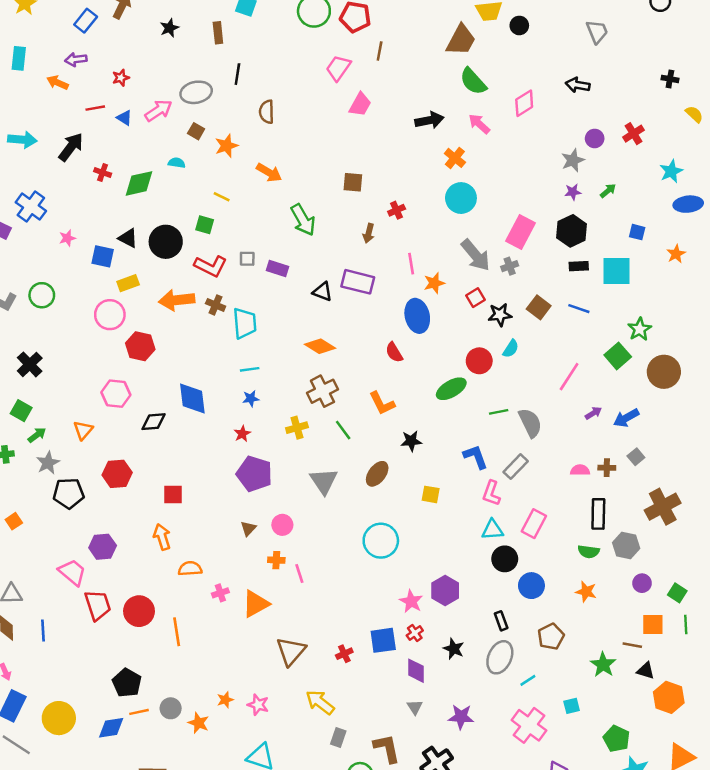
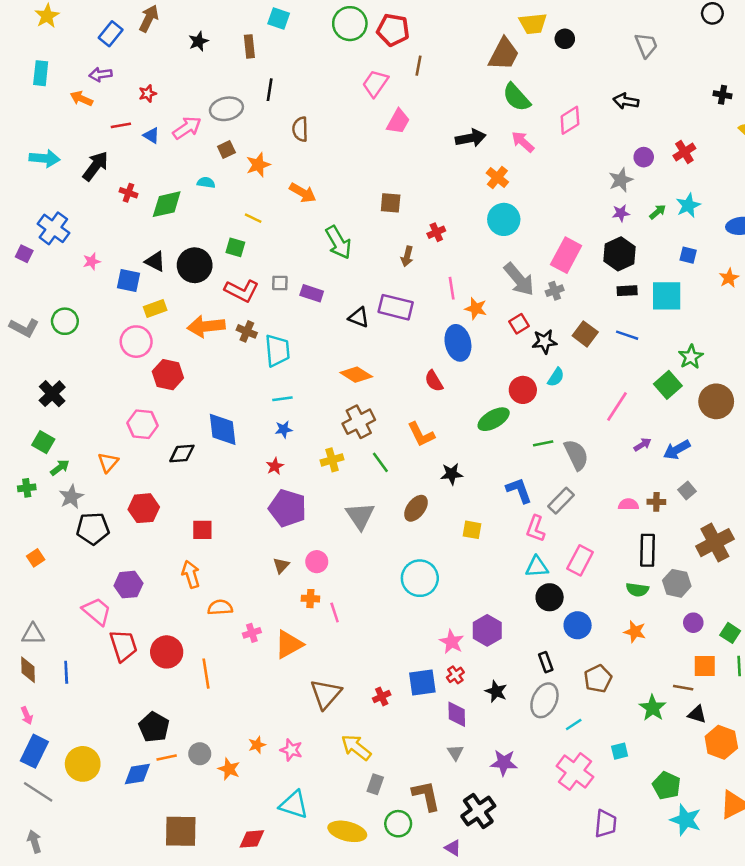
brown square: (196, 131) -> (226, 149), turned 35
cyan star: (671, 171) -> (688, 205), moved
orange star: (434, 283) -> (476, 308), turned 30

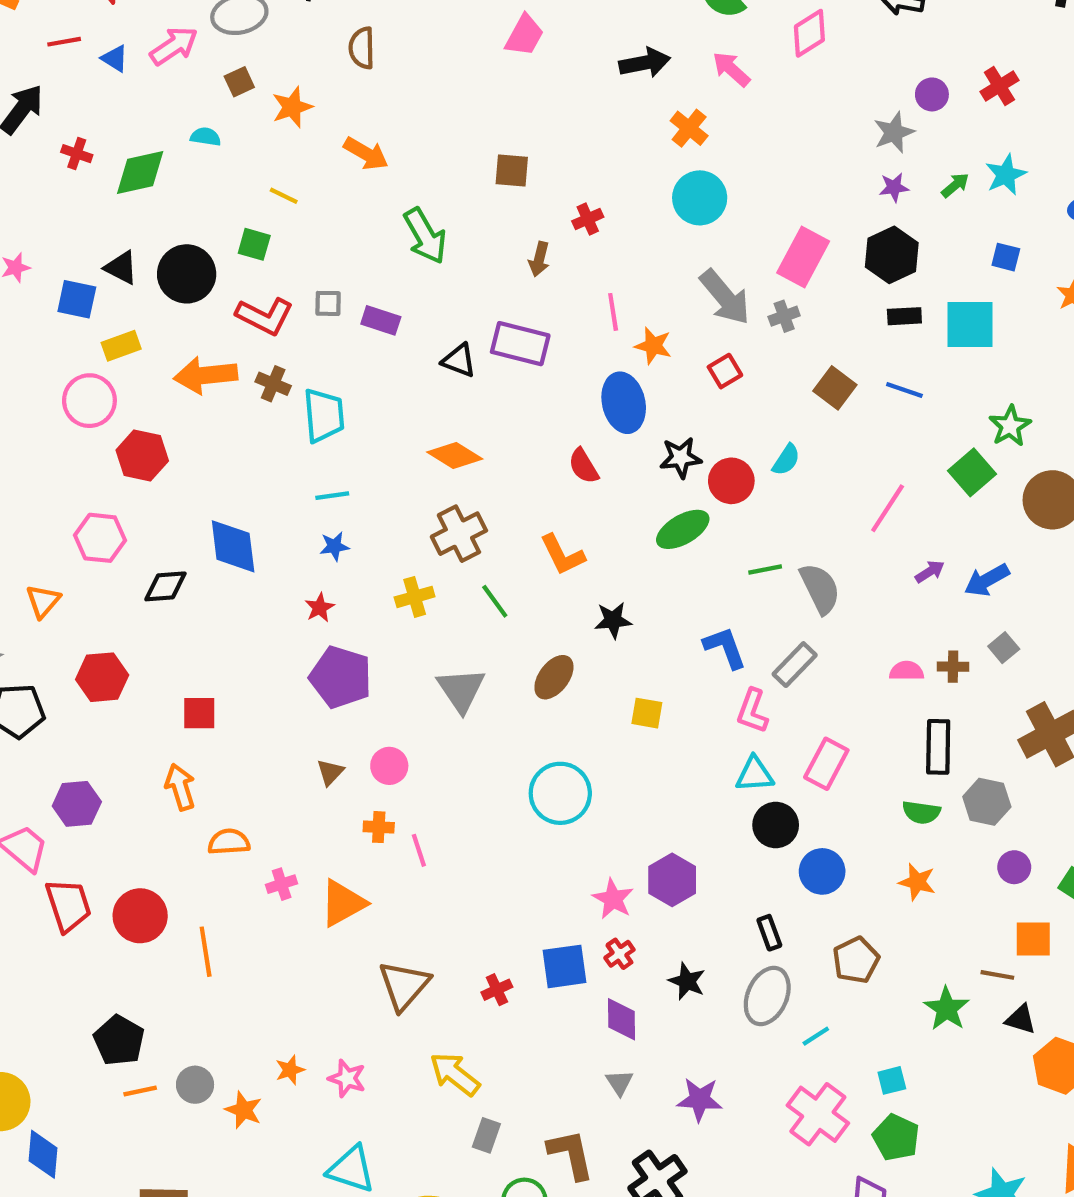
black star: (544, 342) -> (681, 458), moved
blue diamond: (137, 774) -> (43, 1154), moved, turned -76
green pentagon: (667, 786) -> (896, 1137), moved

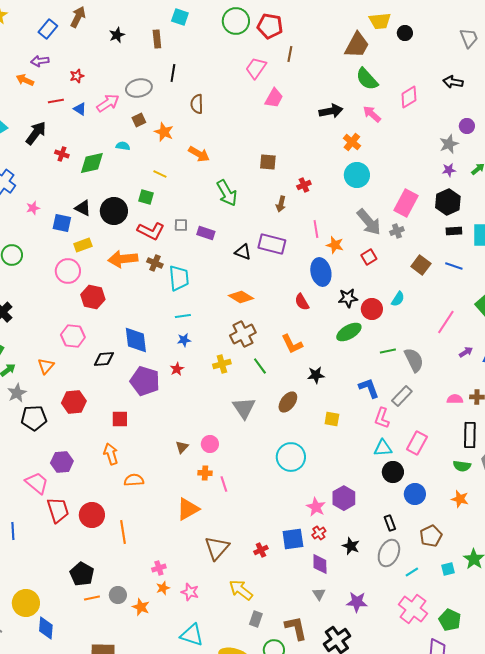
orange star: (292, 107) -> (164, 132), turned -30
purple pentagon: (341, 677) -> (145, 381), moved
pink cross: (282, 884) -> (159, 568), moved
cyan square: (892, 1080) -> (448, 569), moved

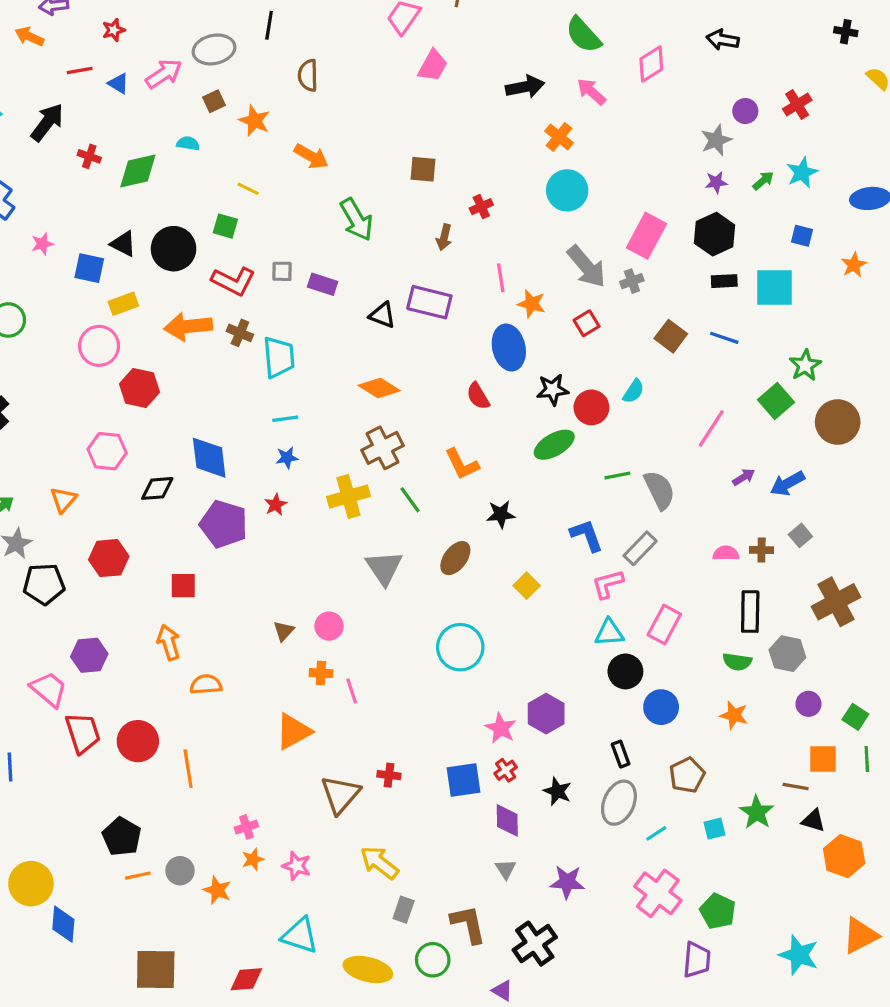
yellow cross: (222, 364) -> (348, 497), size x1.4
pink L-shape: (382, 418) -> (608, 584), turned 55
yellow square: (332, 419) -> (527, 586), turned 35
red cross: (261, 550) -> (389, 775), moved, turned 32

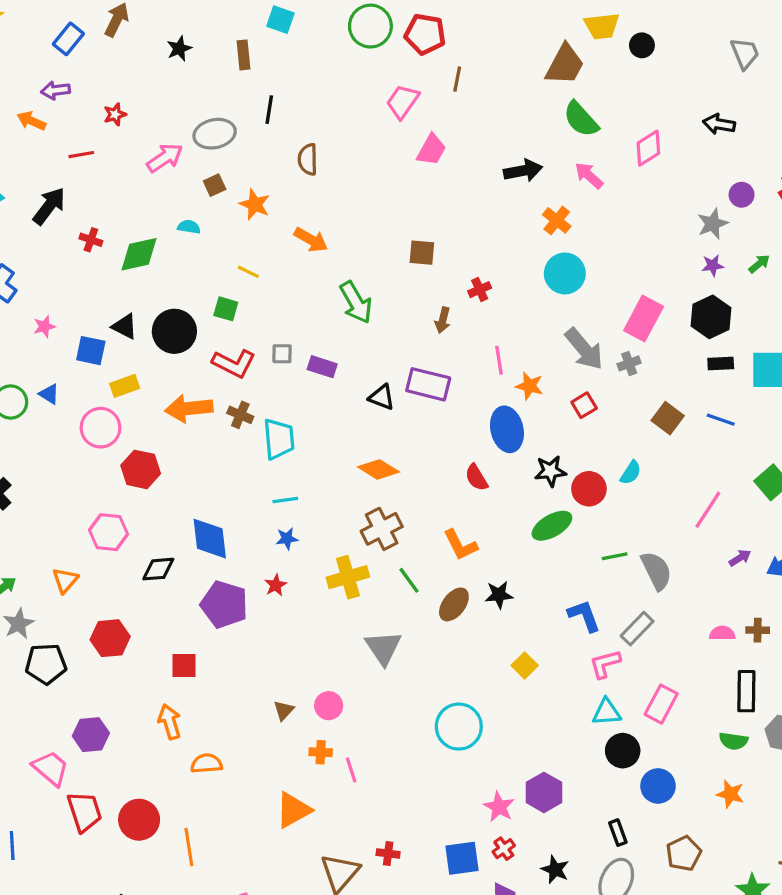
blue triangle: (118, 83) -> (49, 394), moved
brown ellipse: (455, 558) -> (454, 604), moved

